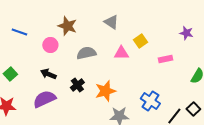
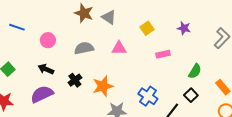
brown star: (67, 26) -> (84, 13), moved
yellow square: (140, 41) -> (147, 28), moved
black square: (193, 109) -> (191, 95), moved

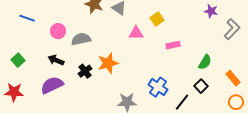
purple star: (184, 28) -> (211, 11), moved
gray semicircle: (84, 48) -> (81, 39), moved
pink triangle: (119, 48) -> (136, 33), moved
orange star: (103, 86) -> (108, 63), moved

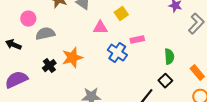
pink circle: (58, 31) -> (28, 19), moved
black arrow: (56, 60) -> (13, 45), moved
green semicircle: (205, 62) -> (169, 57), turned -35
blue cross: (158, 87) -> (117, 53), moved

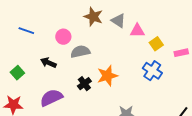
yellow square: (121, 14) -> (156, 44), moved
pink triangle: (100, 28) -> (137, 31), moved
pink rectangle: (137, 40) -> (181, 53), moved

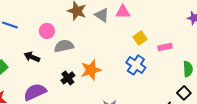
pink triangle: (137, 31) -> (123, 12), moved

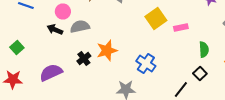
yellow square: (140, 38) -> (156, 18), size x1.5
black arrow: (32, 57) -> (55, 30), moved
blue cross: (136, 65) -> (146, 64), moved

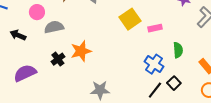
black arrow: (55, 30) -> (18, 35), moved
blue cross: (146, 64) -> (154, 64), moved
black square: (200, 74) -> (174, 83), moved

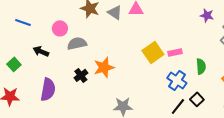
yellow square: (130, 19) -> (153, 52), moved
pink rectangle: (155, 28) -> (175, 52), moved
purple semicircle: (25, 73) -> (48, 89), turned 125

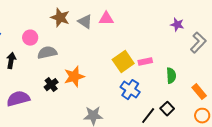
black arrow: (41, 51) -> (11, 61), turned 77
blue cross: (177, 80) -> (130, 90), moved
purple semicircle: (48, 89) -> (18, 99), turned -115

